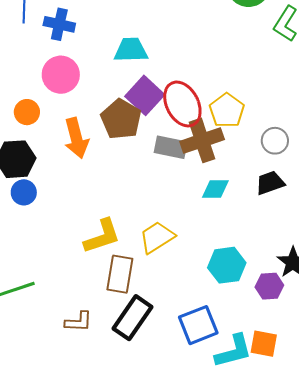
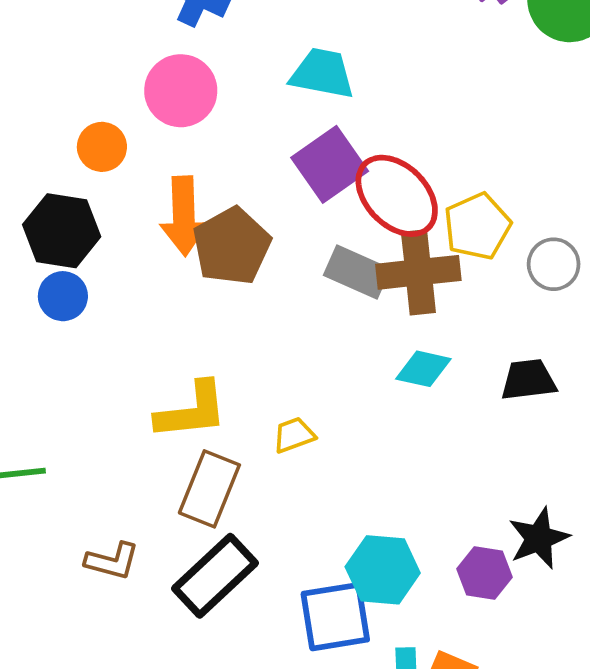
red ellipse: (182, 104) -> (397, 196), turned -30
brown pentagon: (121, 119) -> (232, 246), moved
gray circle: (275, 141) -> (554, 264), moved
yellow trapezoid: (157, 237) -> (294, 435), size x0.6
cyan hexagon: (227, 265) -> (383, 570), moved

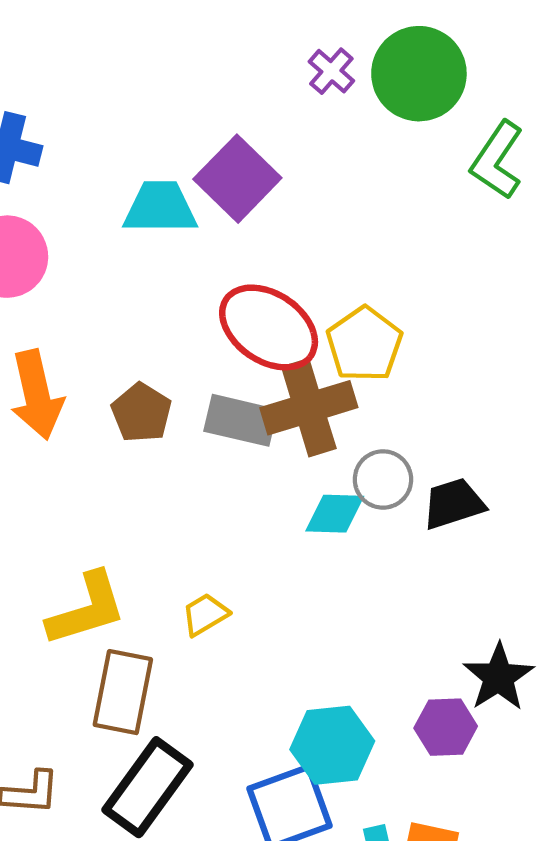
purple square: (330, 164) -> (237, 179), moved
brown pentagon: (232, 246) -> (141, 413), moved, size x0.7
gray circle: (554, 264) -> (383, 479), moved

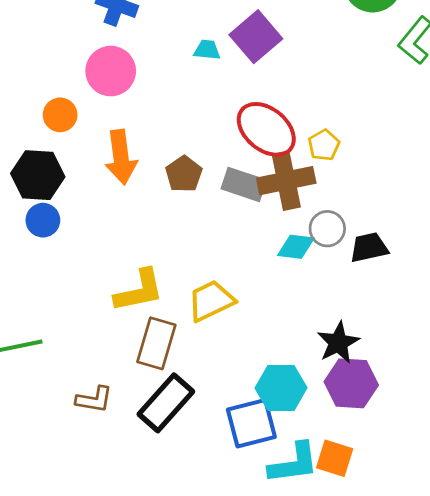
cyan trapezoid: (160, 208) -> (207, 50), size x0.6
yellow pentagon: (364, 344) -> (324, 145), size x0.7
yellow trapezoid: (205, 614) -> (211, 301), size x1.6
black star: (499, 677) -> (338, 343), moved
purple hexagon: (446, 727) -> (351, 383), size x1.4

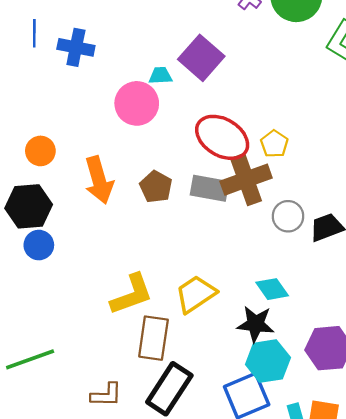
pink circle: (111, 71) -> (137, 103), moved
cyan diamond: (296, 247) -> (272, 289), moved, turned 56
black star: (338, 343) -> (256, 324), moved, turned -30

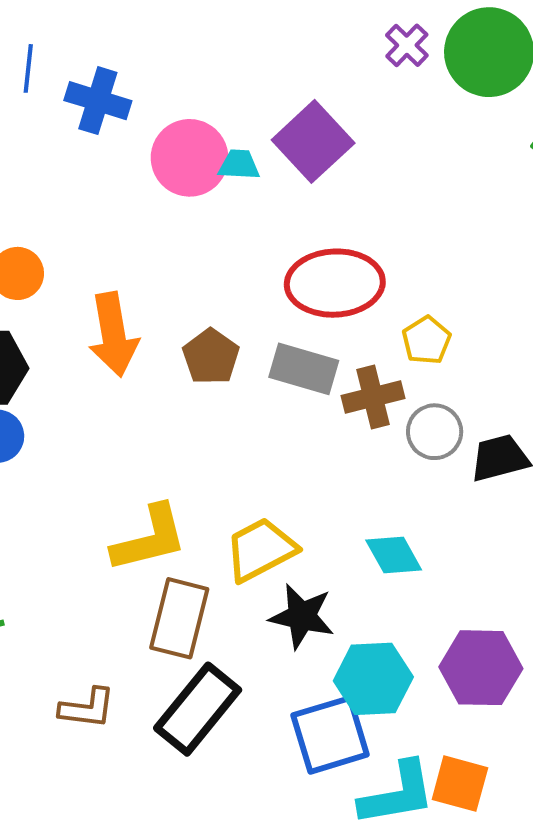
pink circle: (137, 103) -> (190, 158), moved
red ellipse: (222, 137) -> (335, 283), turned -40
yellow pentagon: (274, 144) -> (426, 340), moved
brown cross: (246, 180) -> (373, 397), moved, size x0.7
black star: (256, 324) -> (302, 616), moved

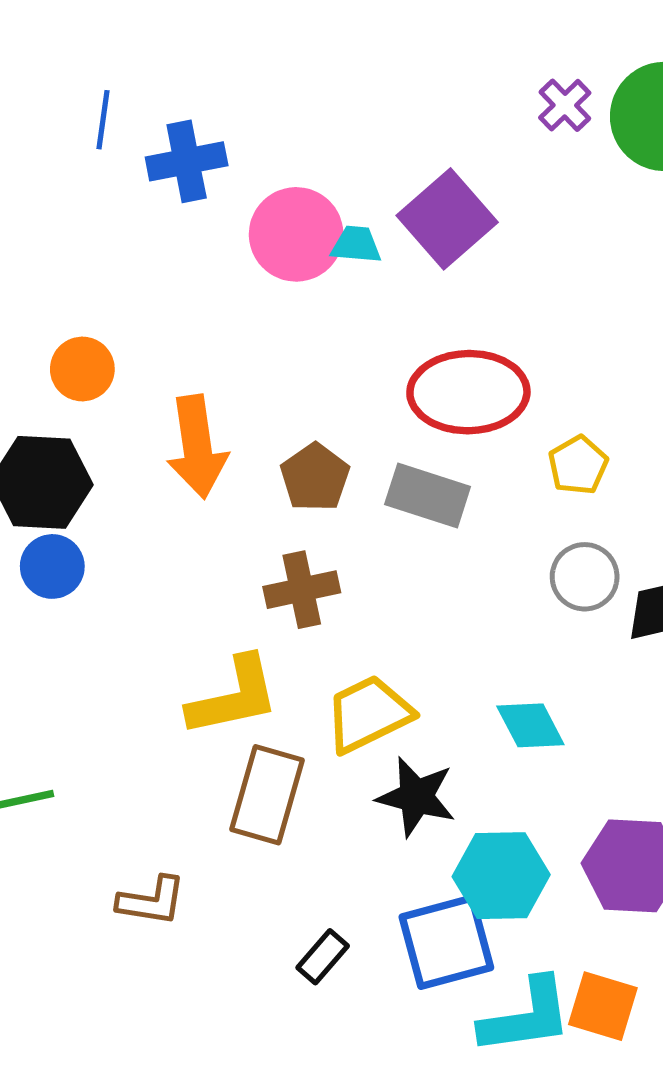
blue cross: (98, 101) -> (187, 161), turned -30
brown cross: (373, 397) -> (302, 590), moved
black rectangle: (198, 709) -> (323, 957), moved, size x0.5

